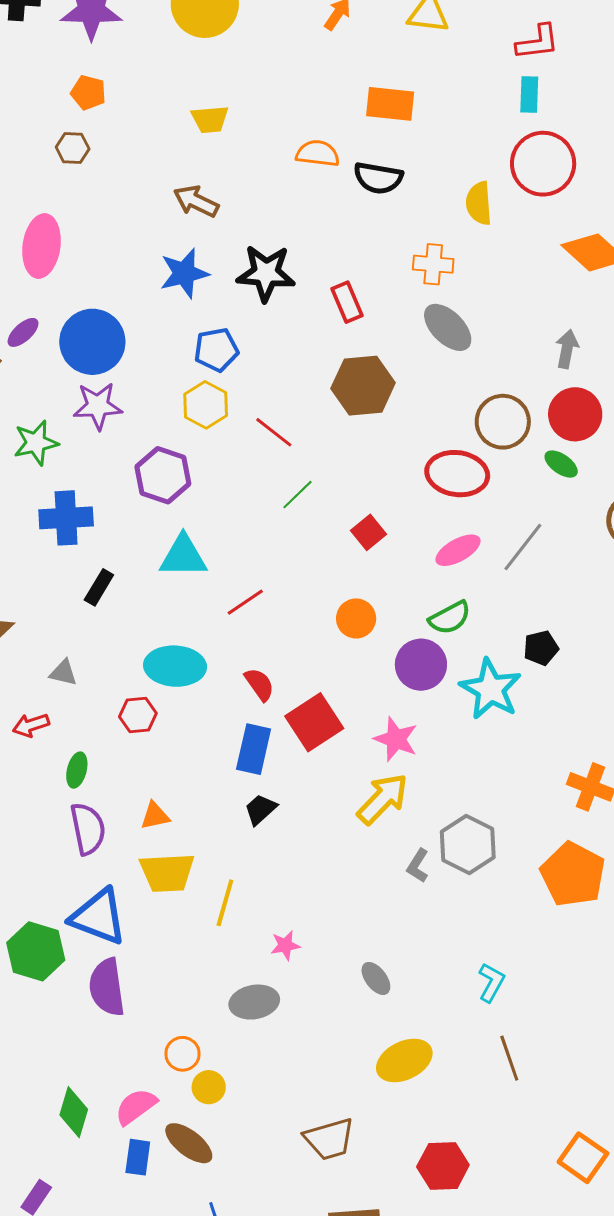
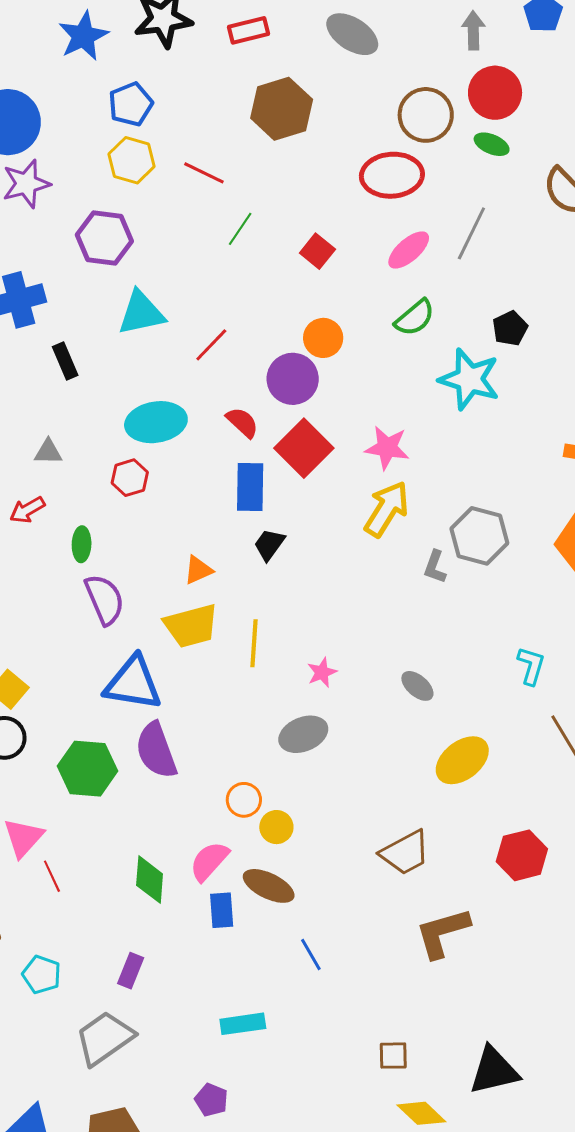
red rectangle: (347, 302) -> (249, 30), turned -69
black rectangle: (99, 587) -> (65, 361), turned -42
purple circle: (421, 665) -> (293, 379), moved
orange triangle: (155, 816) -> (198, 570), moved
green hexagon: (36, 951) -> (87, 769), moved

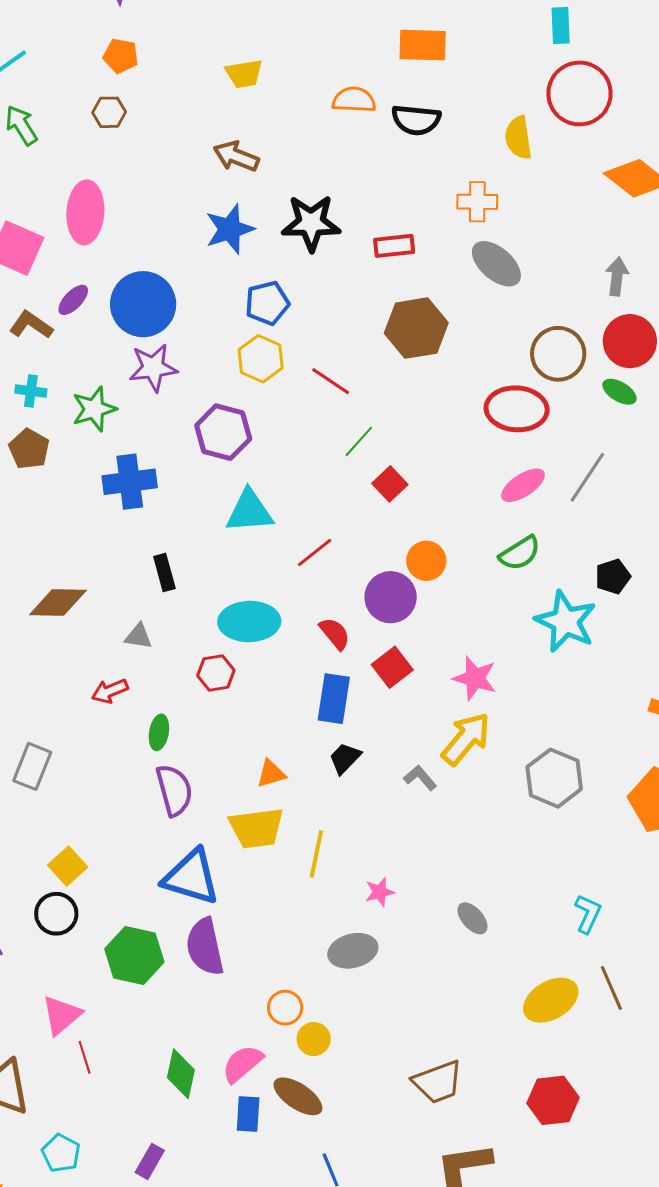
red square: (317, 251) -> (390, 484), moved
black rectangle: (65, 361) -> (164, 572), moved
red square: (304, 448) -> (392, 667), size x0.7
gray L-shape: (435, 567) -> (420, 778), moved, turned 112
yellow ellipse: (462, 760) -> (551, 1000), moved

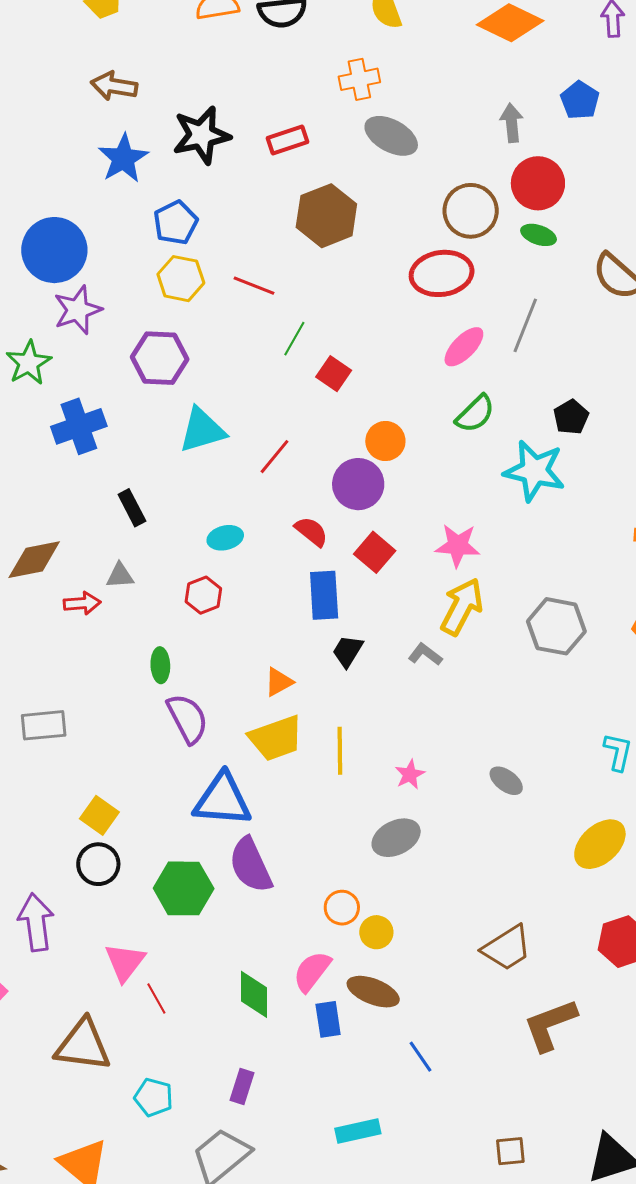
cyan ellipse: (249, 622) -> (225, 538), size x0.6
red arrow: (110, 691) -> (82, 603), moved, turned -150
gray rectangle: (32, 766) -> (44, 725), turned 75

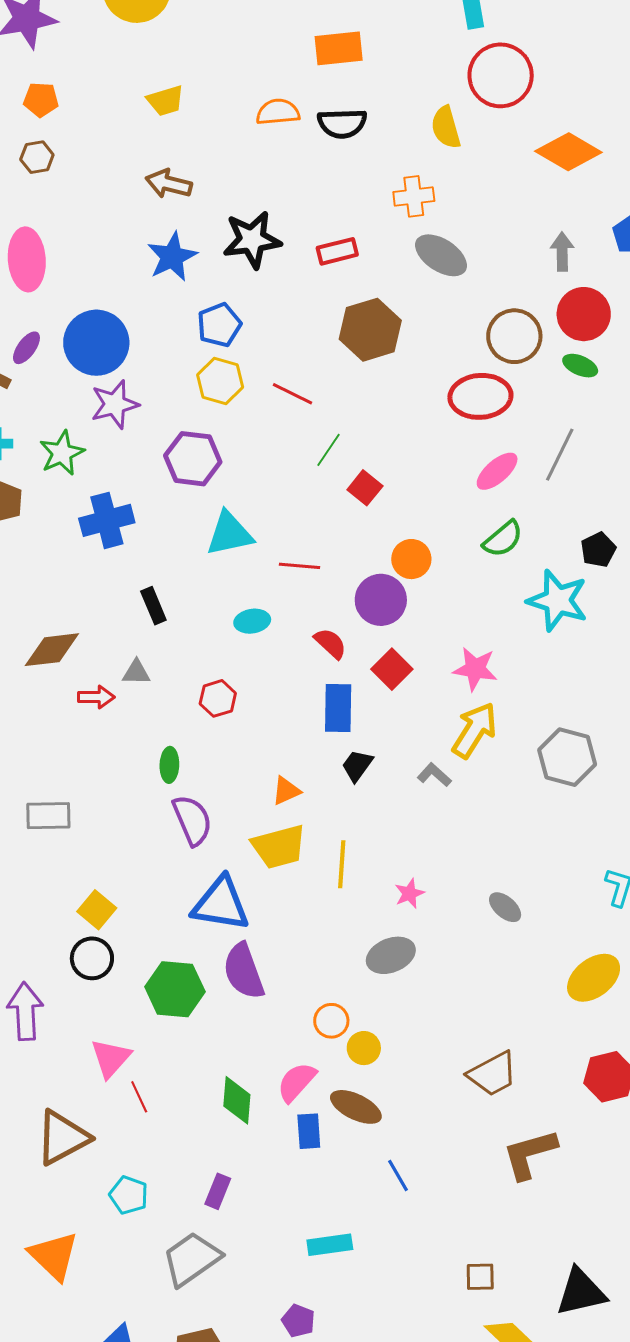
red line: (274, 457) -> (300, 566), turned 51
cyan ellipse: (225, 538) -> (252, 621), moved
brown triangle: (83, 1045) -> (62, 1138), turned -40

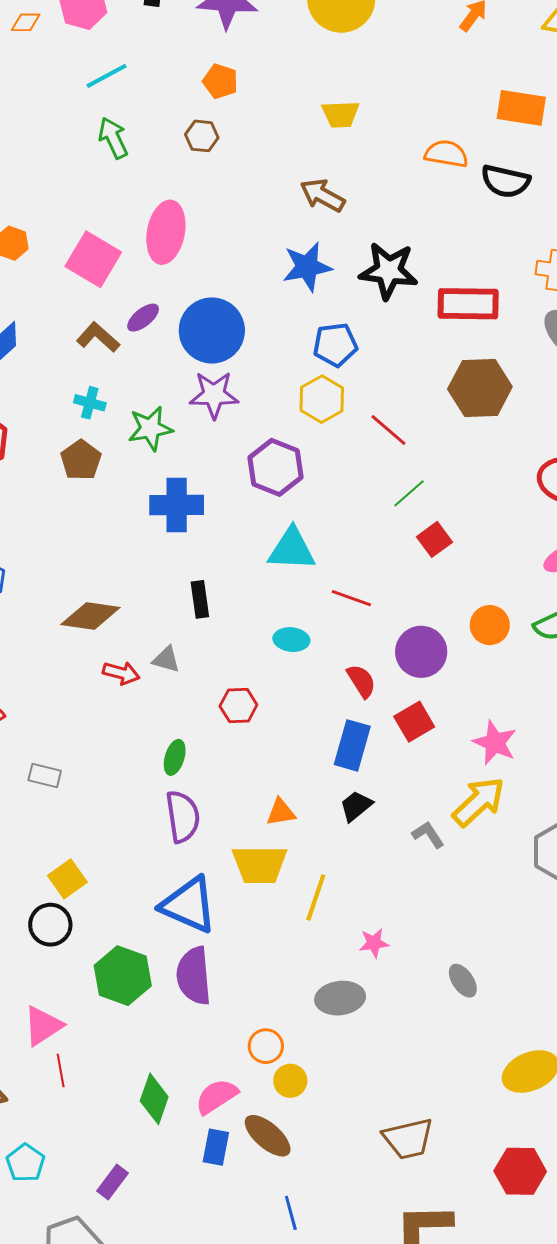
red rectangle: (337, 251) -> (468, 304), size x1.5
orange circle: (411, 559) -> (490, 625), moved
gray rectangle: (48, 816) -> (45, 776), size x0.7

